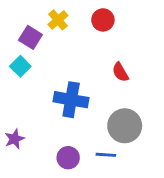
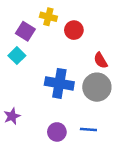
yellow cross: (58, 20) -> (48, 17), turned -35
red circle: (103, 20) -> (74, 30), moved
gray circle: (125, 126) -> (97, 87), moved

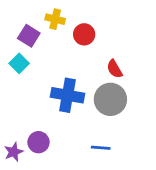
purple star: (12, 116) -> (14, 152), moved
purple circle: (57, 132) -> (39, 142), moved

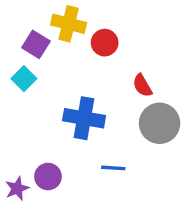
yellow cross: (55, 19) -> (69, 24), size x1.4
gray circle: (110, 99) -> (160, 123), moved
blue line: (101, 148) -> (113, 168), moved

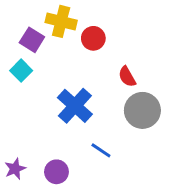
blue cross: (84, 118) -> (75, 106), turned 32
blue line: (113, 168) -> (101, 150), turned 30
purple circle: (48, 177) -> (56, 172), moved

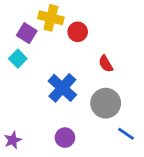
gray circle: (142, 110) -> (106, 103), moved
blue line: (101, 150) -> (126, 134), moved
purple circle: (56, 172) -> (65, 138), moved

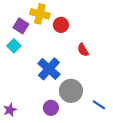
gray circle: (106, 103) -> (71, 91), moved

